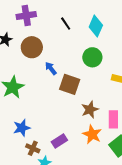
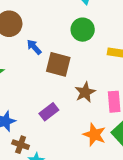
orange star: (92, 134) -> (94, 135), moved
purple rectangle: (59, 141) -> (49, 112), moved

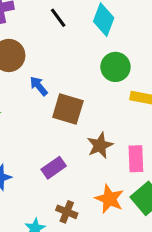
green circle: (83, 30) -> (115, 67), moved
brown cross: (21, 145) -> (67, 212), moved

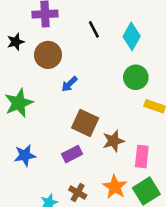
blue arrow: (39, 86) -> (69, 84), turned -102
brown square: (68, 109) -> (85, 123), moved

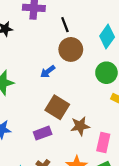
black line: (94, 29) -> (65, 25), moved
brown circle: (48, 55) -> (71, 49), moved

